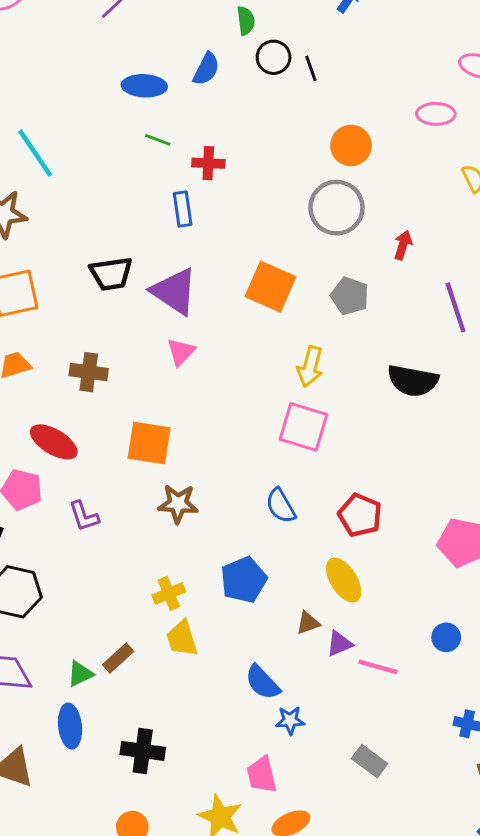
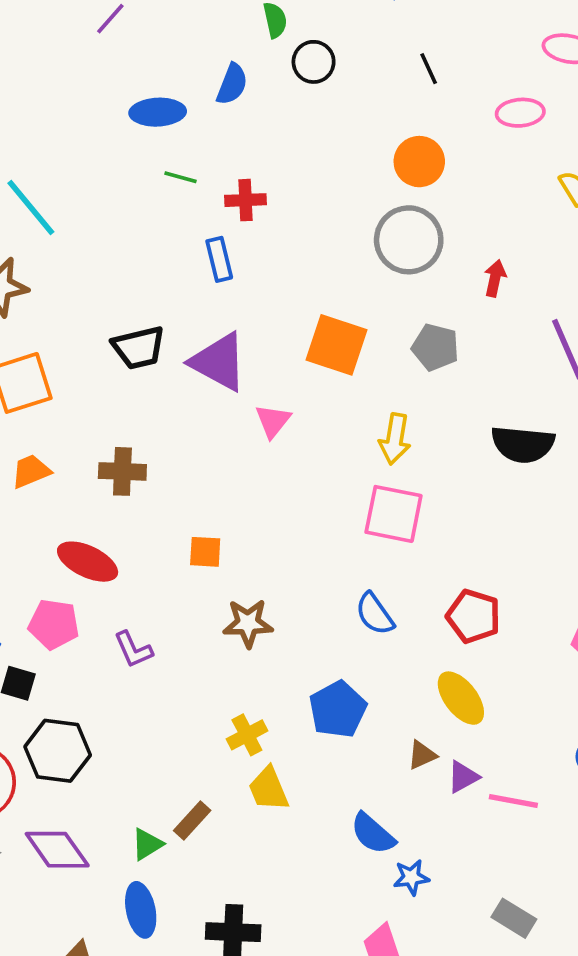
black line: (311, 68) -> (429, 69), moved
pink triangle: (181, 352) -> (273, 421), moved
orange square: (149, 443) -> (205, 552), size x0.6

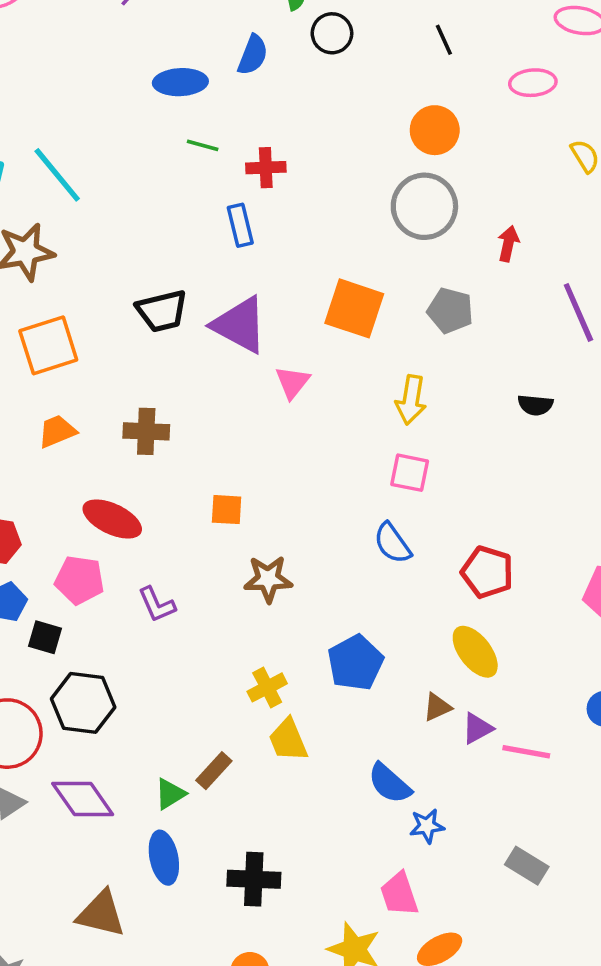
black semicircle: (523, 444) -> (535, 405), size x0.6
pink square: (394, 514) -> (410, 473), size x0.7
blue semicircle: (375, 614) -> (392, 543), moved

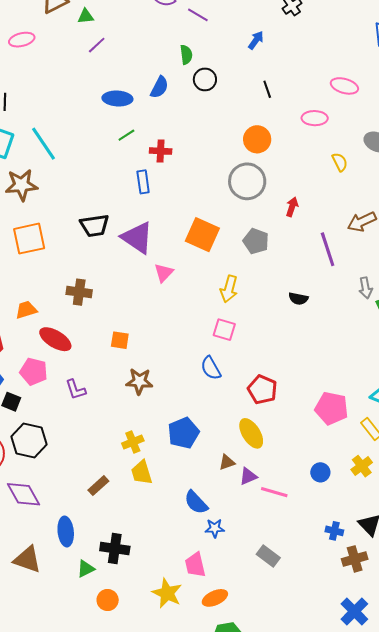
green line: (203, 145) -> (126, 135), turned -54
orange trapezoid: (57, 431) -> (26, 310), moved
green triangle: (170, 794) -> (86, 569), moved

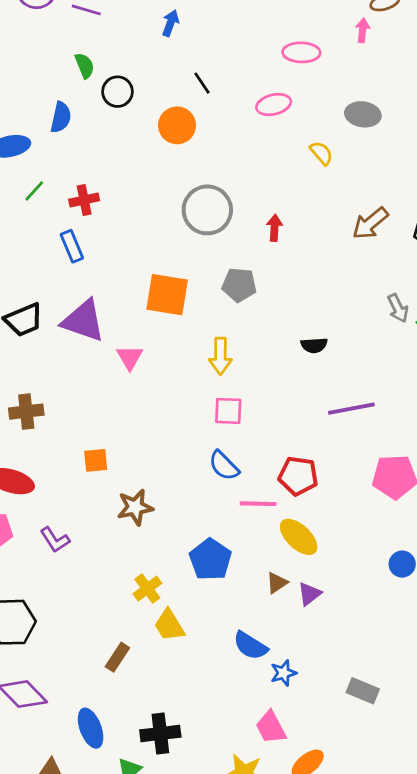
orange circle: (257, 139) -> (177, 125), moved
purple line: (328, 249) -> (351, 409), moved, turned -68
pink line: (274, 492) -> (258, 504), moved

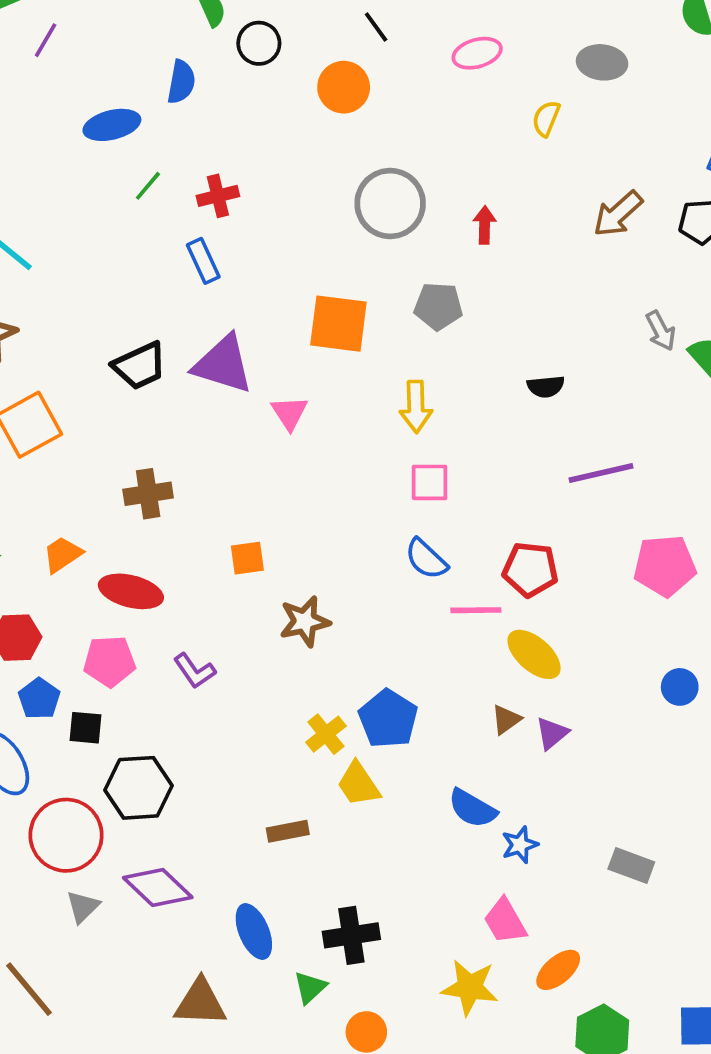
yellow semicircle: (321, 153) -> (546, 119), turned -115
blue pentagon: (210, 559) -> (388, 719), moved
brown rectangle: (117, 657) -> (288, 831), turned 48

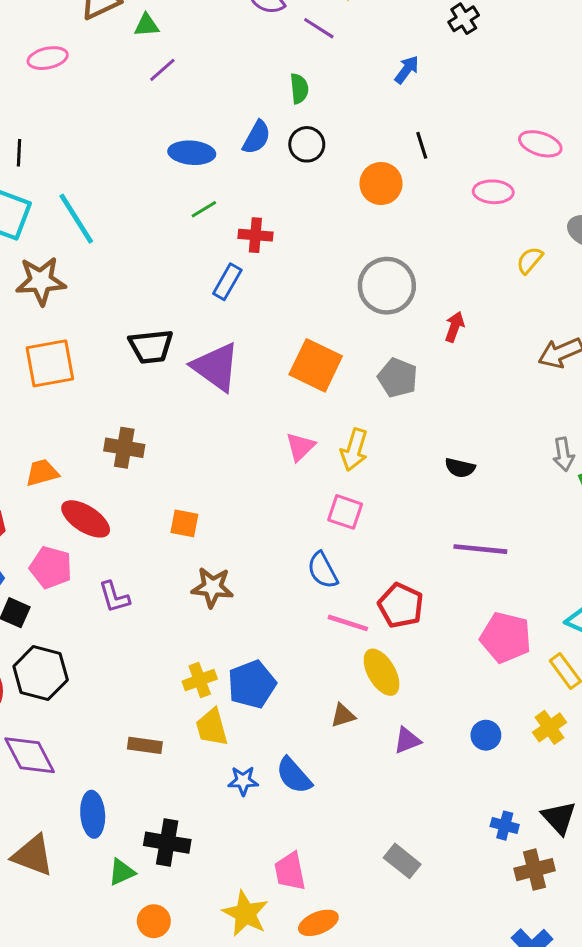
black circle: (259, 43) -> (307, 144), moved
blue rectangle: (203, 261) -> (227, 282), turned 36
pink triangle: (290, 413) -> (300, 447), moved
purple triangle: (552, 733) -> (407, 740), moved
blue star: (520, 845) -> (243, 781), moved

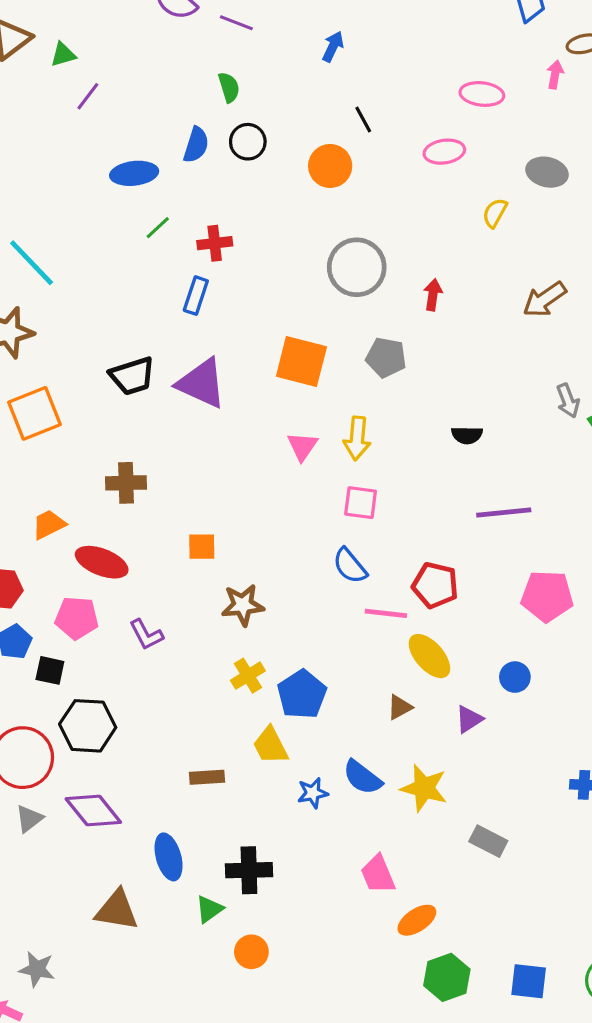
yellow cross: (200, 680) -> (248, 676), moved
blue circle: (486, 735) -> (515, 677), moved
yellow star: (245, 913) -> (424, 788), moved

